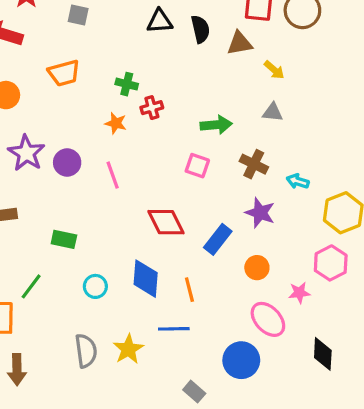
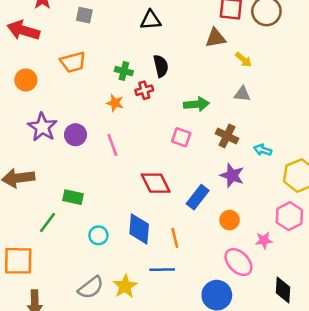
black semicircle: (200, 29) -> (161, 66), moved
green line: (31, 286) -> (47, 223), moved
gray semicircle: (86, 351) -> (91, 287), turned 60

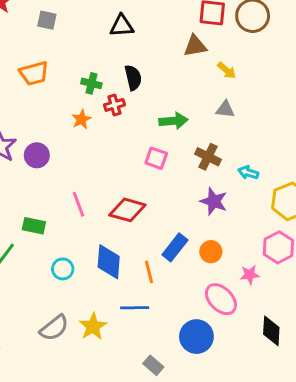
orange star: (115, 103) -> (81, 119), turned 30
pink line: (112, 145) -> (79, 204), moved
red diamond: (156, 183) -> (127, 210), turned -48
blue rectangle: (198, 197) -> (175, 247), moved

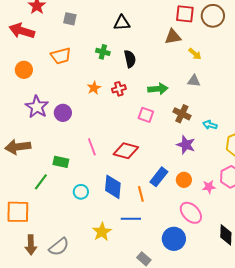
green cross: (91, 83) -> (103, 52), moved
red cross: (114, 105) -> (119, 89), moved
pink star: (250, 275) -> (209, 187), moved
gray semicircle: (54, 328) -> (59, 247), moved

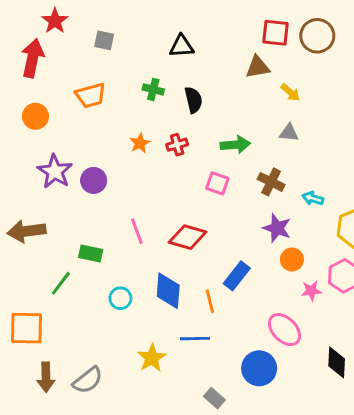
red arrow: (22, 31) -> (32, 58), turned 85
orange circle: (184, 180) -> (292, 259), moved

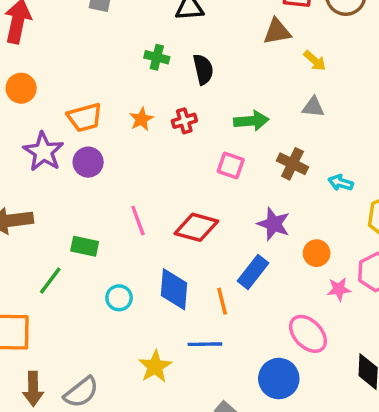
orange trapezoid: (91, 95) -> (85, 117), moved
purple star: (277, 228) -> (274, 224), moved

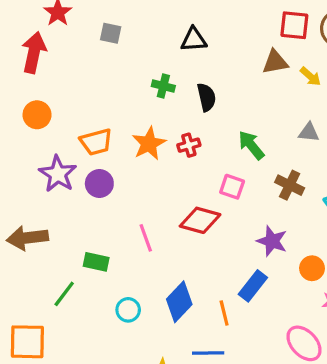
yellow arrow: (315, 61) -> (310, 76), moved
orange star: (141, 119) -> (149, 144), size x1.5
green arrow: (251, 121) -> (251, 145), turned -124
red diamond: (196, 227) -> (200, 220), moved
blue diamond: (174, 289) -> (179, 302), turned 39

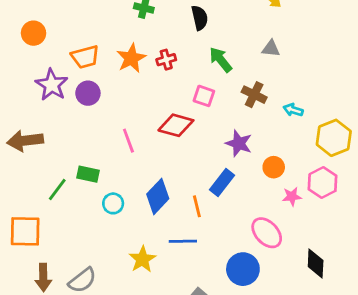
black semicircle: (206, 97) -> (200, 18), moved
green rectangle: (96, 262) -> (88, 174), moved

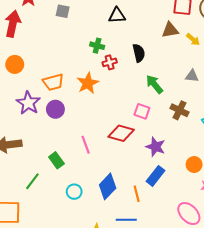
red cross: (166, 60) -> (110, 62), moved
purple star: (239, 143) -> (155, 147), moved
green rectangle: (88, 174) -> (56, 160), moved, turned 42

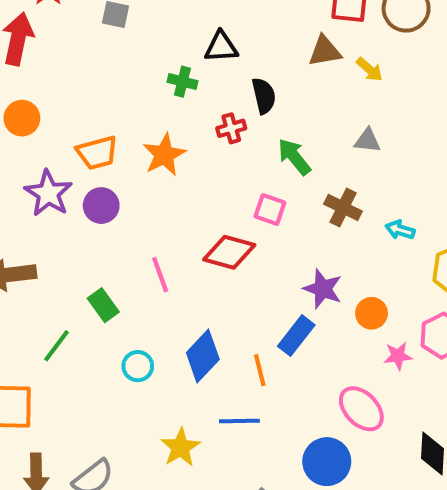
black triangle: (117, 15) -> (221, 47), moved
red cross: (110, 62) -> (231, 128), moved
purple star: (155, 147) -> (323, 289), moved

